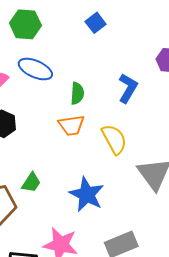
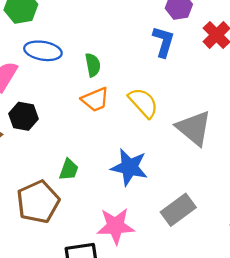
blue L-shape: (128, 88) -> (163, 42), moved

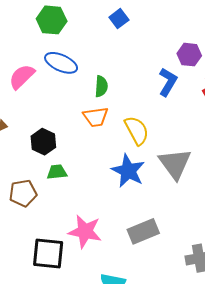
black hexagon: (24, 116) -> (43, 142), moved
blue star: (129, 167) -> (128, 171), moved
green trapezoid: (69, 170) -> (57, 172), turned -130
brown pentagon: (38, 202) -> (23, 193), size x0.7

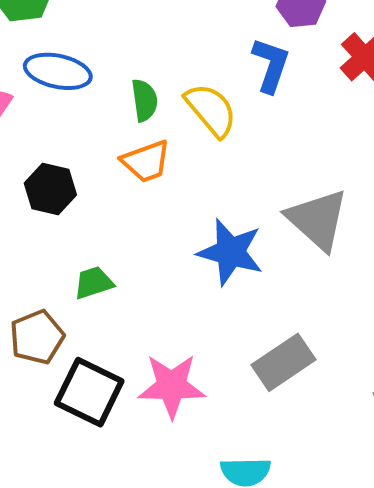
yellow semicircle: (137, 130) -> (211, 110), moved
black hexagon: (43, 142) -> (50, 189), moved
black square: (48, 253) -> (89, 392), moved, turned 32

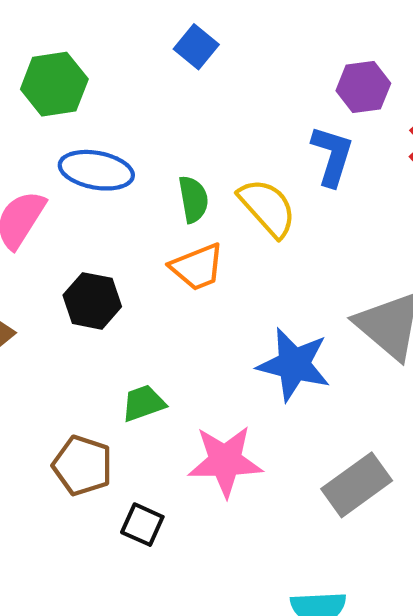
brown pentagon: (37, 337) -> (83, 465), turned -30
pink star: (172, 386) -> (225, 461), moved
black square: (89, 392) -> (142, 525), size x0.6

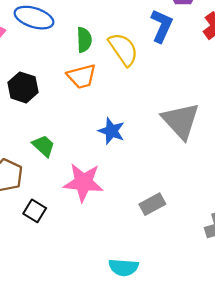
blue star: (294, 364) -> (111, 131), moved, size x0.7
green trapezoid: (143, 403) -> (43, 146), turned 55
gray rectangle: (357, 485) -> (152, 204), size x0.7

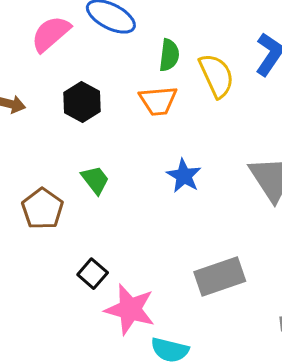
pink star: (83, 182) -> (130, 309), moved
gray rectangle: (152, 204) -> (220, 277), size x1.5
black square: (35, 211) -> (93, 274), moved

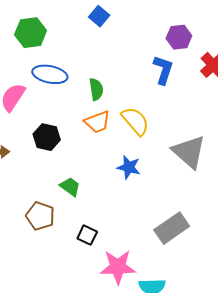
yellow semicircle: (216, 76) -> (135, 121), moved
black square: (93, 274) -> (87, 235), moved

